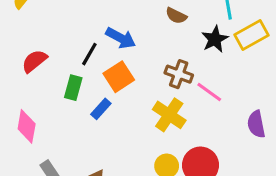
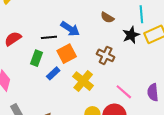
black line: (89, 54) -> (49, 37), turned 49
pink line: (209, 92) -> (124, 92), moved
yellow cross: (169, 115) -> (83, 81), moved

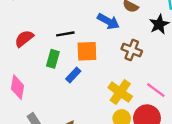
blue arrow: (70, 29) -> (108, 21), moved
orange square: (67, 54) -> (87, 51), turned 30
yellow cross: (83, 81) -> (120, 92), moved

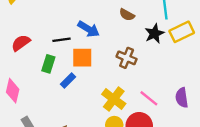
blue arrow: (108, 21) -> (89, 29), moved

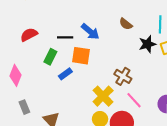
brown cross: (127, 58) -> (123, 76), moved

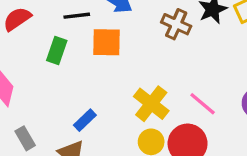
blue rectangle: (65, 74) -> (85, 120), moved
brown cross: (123, 76) -> (176, 24), moved

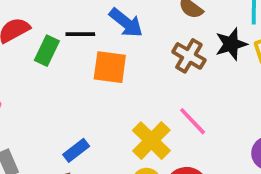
green rectangle: (57, 50) -> (47, 51), moved
pink line: (203, 104) -> (193, 121), moved

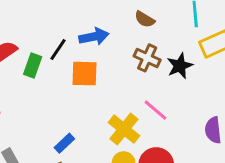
blue arrow: (126, 23) -> (94, 37), turned -44
black line: (80, 34) -> (58, 49), turned -50
black star: (231, 44) -> (180, 66), moved

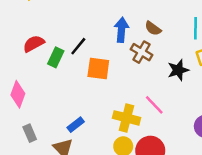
blue arrow: (94, 37) -> (121, 30), moved, turned -80
brown cross: (147, 58) -> (141, 52), moved
yellow cross: (124, 129) -> (126, 118), turned -30

